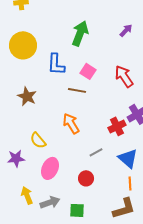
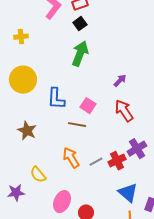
purple arrow: (126, 30) -> (120, 81), moved
green arrow: (80, 33) -> (80, 54), moved
gray line: (96, 152) -> (96, 162), moved
pink ellipse: (50, 168) -> (62, 202), moved

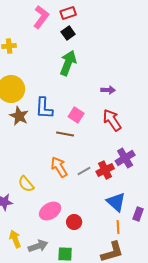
purple arrow: (120, 81) -> (108, 90), turned 48
brown star: (27, 131) -> (19, 116), moved
pink ellipse: (62, 202) -> (50, 211), turned 35

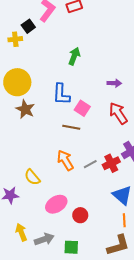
black square: (68, 33) -> (28, 26), moved
green arrow: (68, 63) -> (74, 56), size x0.7
blue L-shape: (44, 108) -> (61, 94), moved

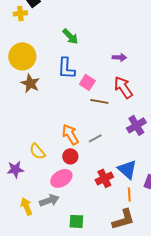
green arrow: (74, 56) -> (70, 36), moved, turned 114
brown line: (71, 127) -> (99, 101), moved
red cross: (111, 163) -> (104, 178), moved
red circle: (80, 215) -> (70, 156), moved
gray arrow: (44, 239) -> (49, 200), moved

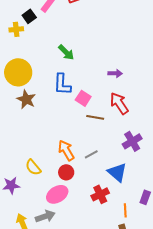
blue triangle: (127, 169) -> (117, 172), moved

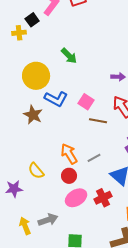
yellow circle: (18, 72) -> (36, 76), moved
blue L-shape: (62, 84) -> (56, 99), moved, turned -65
brown star: (26, 99) -> (33, 115), moved
pink ellipse: (57, 194) -> (76, 198), moved

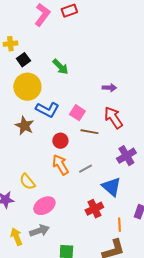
black square: (32, 20) -> (23, 60), moved
red circle: (69, 176) -> (60, 141), moved
pink ellipse: (76, 198) -> (44, 206), moved

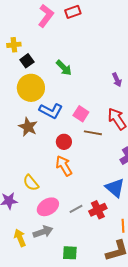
purple arrow: (109, 88) -> (117, 80), moved, turned 64
gray line: (85, 169) -> (76, 209), moved

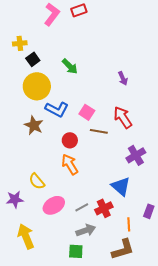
gray arrow: (43, 232) -> (86, 230), moved
yellow arrow: (20, 238) -> (26, 236), size x1.4

